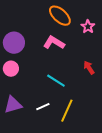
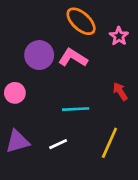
purple circle: (14, 43) -> (39, 55), moved
cyan line: (56, 81) -> (76, 109), turned -36
yellow line: (67, 111) -> (109, 143), moved

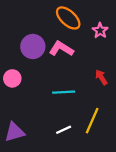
purple triangle: (18, 141) -> (15, 132), moved
white line: (58, 144) -> (64, 130), moved

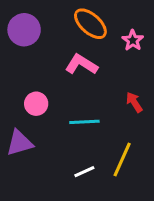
purple circle: (33, 46) -> (24, 30), moved
pink circle: (12, 78) -> (36, 104), moved
purple triangle: (15, 132) -> (20, 143), moved

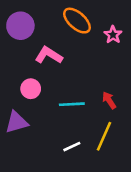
pink L-shape: (81, 64) -> (49, 55), moved
red arrow: (134, 102) -> (109, 100), moved

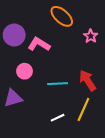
purple circle: (20, 26) -> (14, 35), moved
pink star: (113, 35) -> (91, 36), moved
red arrow: (109, 100) -> (88, 80), size x1.5

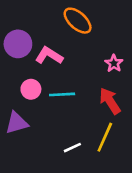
pink star: (91, 36) -> (114, 63), moved
cyan line: (58, 84) -> (62, 94), moved

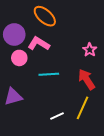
orange ellipse: (78, 21) -> (45, 16), moved
pink circle: (31, 89) -> (19, 58), moved

